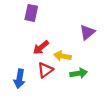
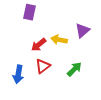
yellow arrow: (63, 56) -> (59, 40), moved
green arrow: (79, 73) -> (74, 69), turned -35

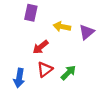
yellow arrow: (59, 40) -> (62, 27), moved
green arrow: (74, 69) -> (68, 73), moved

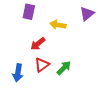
purple triangle: (87, 32) -> (87, 14), moved

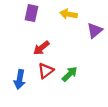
purple triangle: (87, 14) -> (95, 30), moved
yellow arrow: (58, 25) -> (69, 14), moved

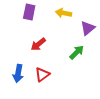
red triangle: (46, 71) -> (42, 75), moved
green arrow: (70, 74) -> (77, 52), moved

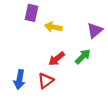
yellow arrow: (63, 13) -> (53, 27), moved
red arrow: (38, 44) -> (57, 59), moved

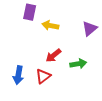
green arrow: (83, 57) -> (78, 64), moved, turned 35

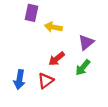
purple triangle: (90, 29) -> (86, 42), moved
green arrow: (78, 64) -> (83, 68), turned 140

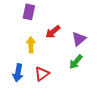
yellow arrow: (53, 27) -> (31, 45), moved, turned 77
red arrow: (57, 59) -> (53, 32), moved

